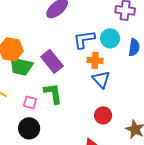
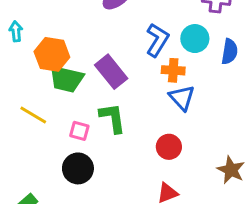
blue L-shape: (84, 39) -> (157, 40), turned 130
red circle: (103, 115) -> (169, 147), moved

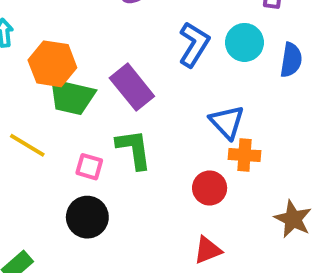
orange cross: (173, 70) -> (244, 155), moved

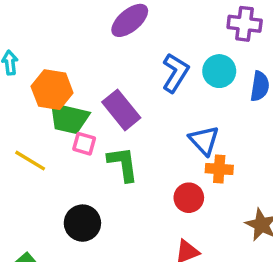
pink square: (89, 167) -> (84, 144), moved

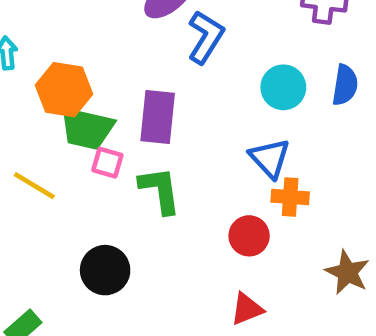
cyan circle: (219, 71) -> (283, 87), moved
blue L-shape: (175, 73) -> (206, 37), moved
purple rectangle: (121, 110) -> (158, 117), turned 45

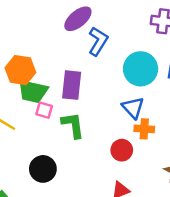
cyan circle: (283, 87) -> (141, 69), size x1.4

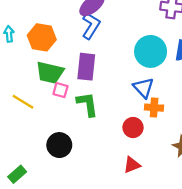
blue L-shape: (98, 41) -> (91, 26), moved
orange hexagon: (20, 70) -> (42, 37), moved

